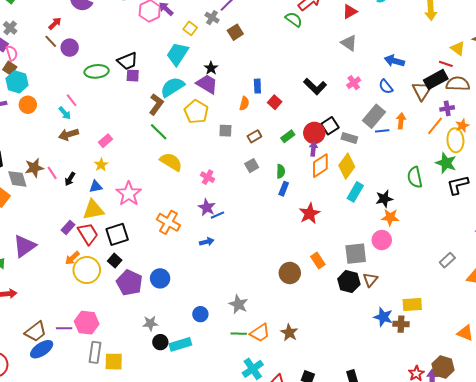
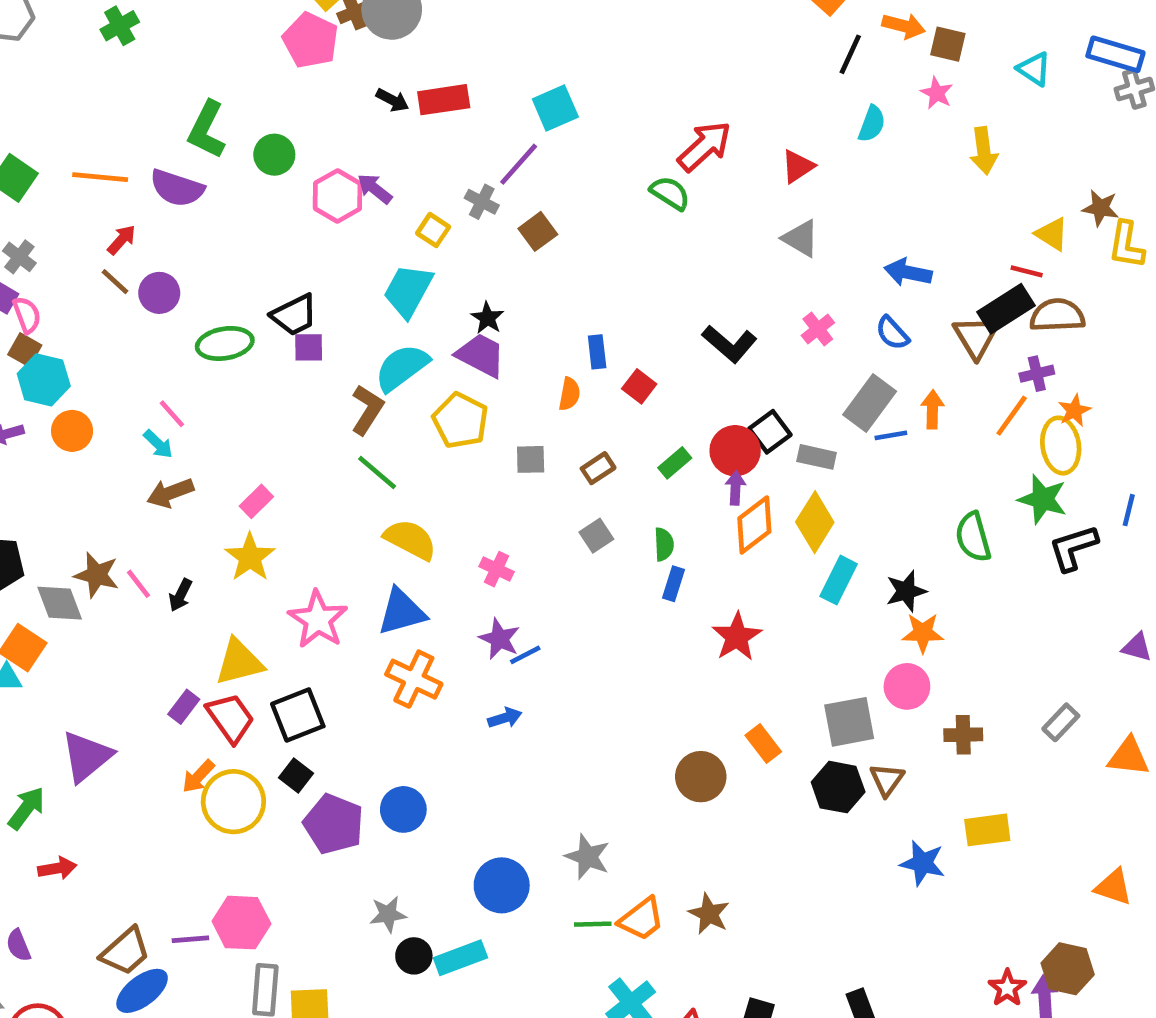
yellow star: (101, 165) -> (250, 557), size x1.5
brown star: (34, 168) -> (97, 575), turned 30
blue triangle: (96, 187) -> (402, 612), moved, size x1.6
blue circle: (200, 314) -> (502, 885), size x1.5
brown cross: (401, 324) -> (963, 735), moved

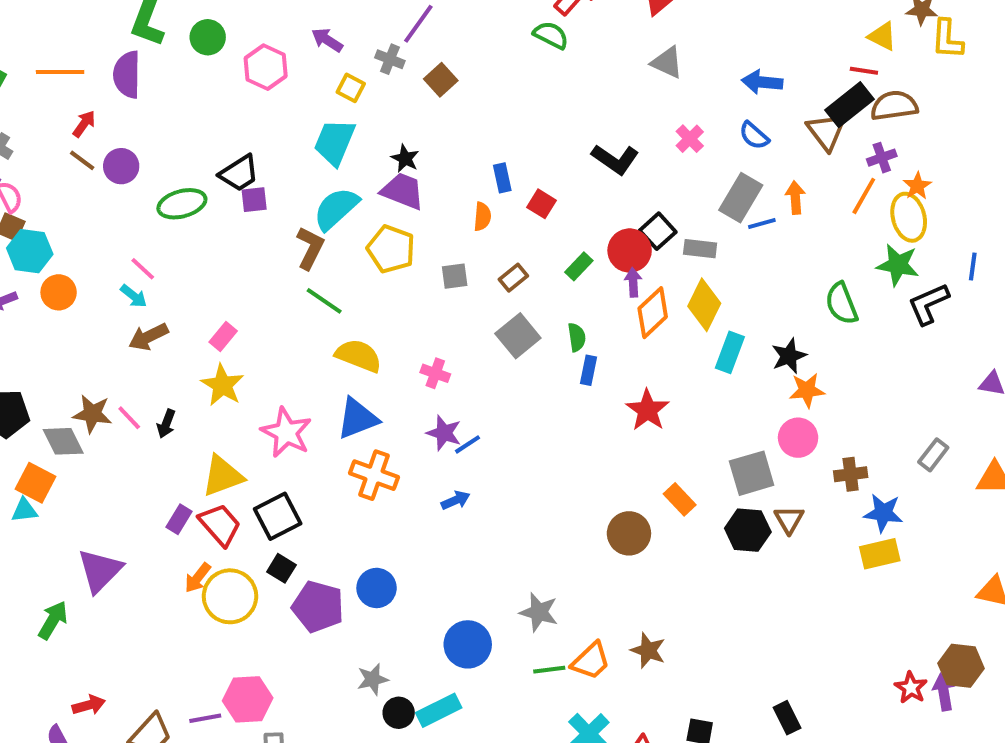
purple semicircle: (177, 188) -> (127, 75), turned 78
purple arrow: (375, 189) -> (327, 40), moved
gray square: (596, 536) -> (518, 336), size x1.5
blue star: (922, 863) -> (883, 513), moved
red arrow: (57, 868) -> (89, 705), moved

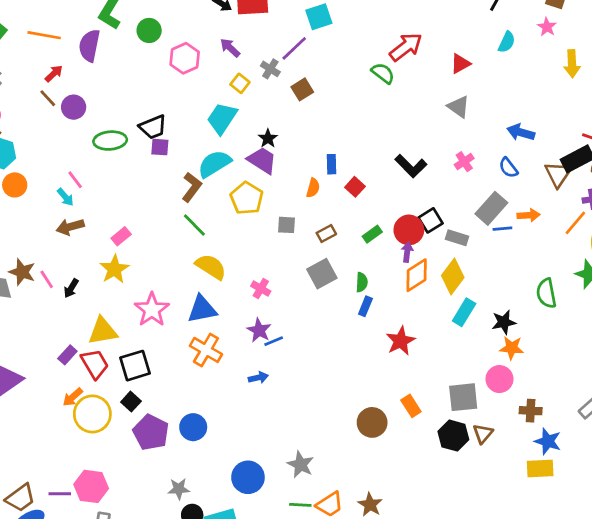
orange arrow: (795, 198) -> (529, 215), turned 80

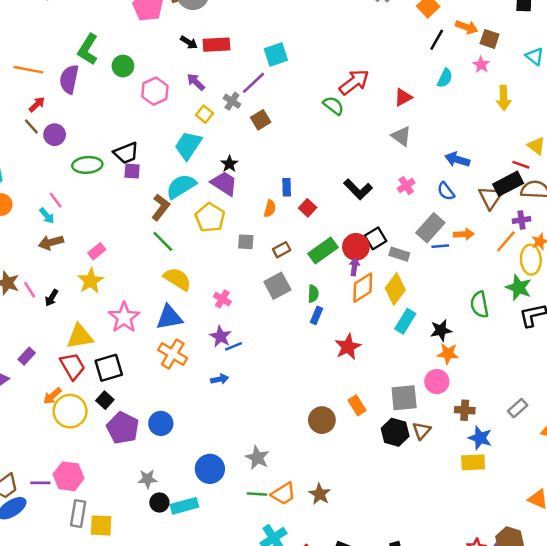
green rectangle: (372, 234) -> (323, 251), size x1.6
purple rectangle: (67, 355) -> (27, 356), moved

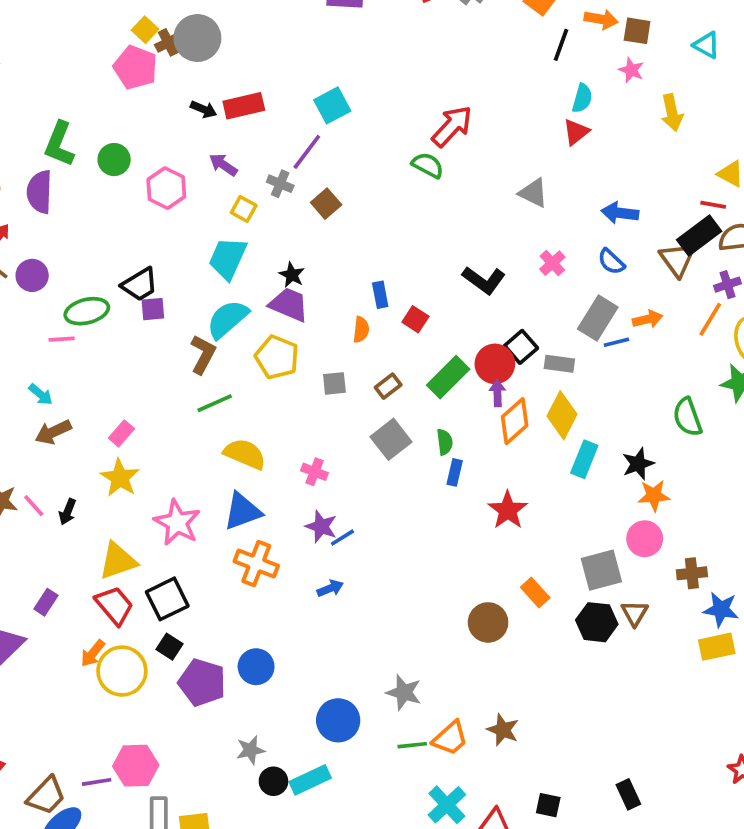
red triangle: (403, 97) -> (576, 132), moved
pink line: (56, 200) -> (62, 339), moved, turned -48
green line: (163, 241) -> (215, 403), turned -60

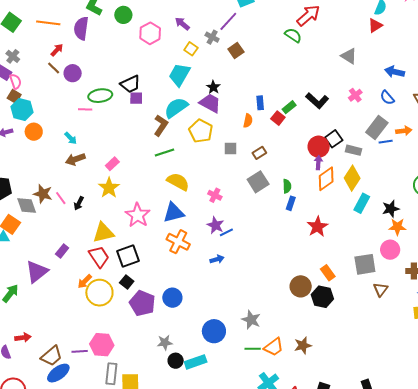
green rectangle: (448, 377) -> (289, 107), moved, size x0.6
black hexagon: (597, 622) -> (322, 297), moved
brown star: (503, 730) -> (303, 345), turned 30

